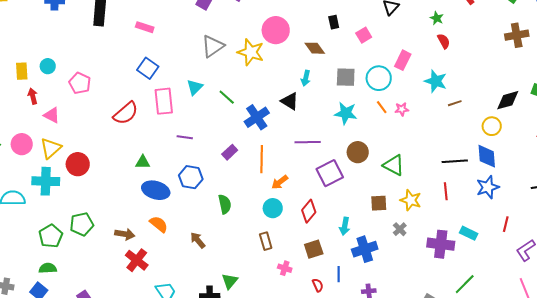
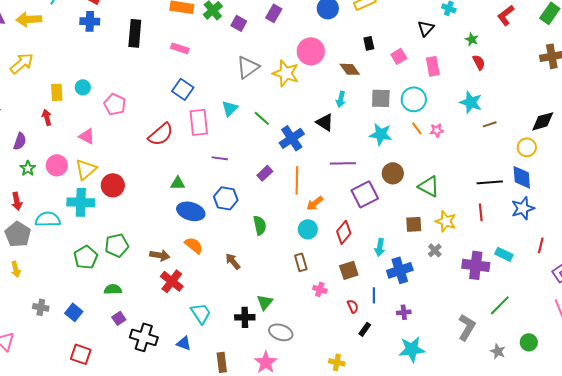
pink rectangle: (403, 60) -> (433, 66), moved, turned -36
red arrow: (33, 96) -> (47, 117), moved
green semicircle: (48, 268) -> (113, 289), moved

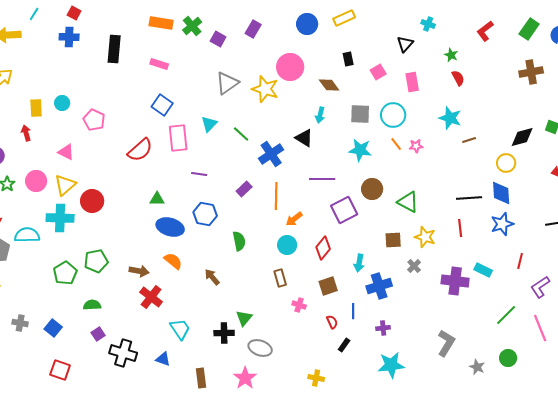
green line: (500, 305) -> (506, 315), moved

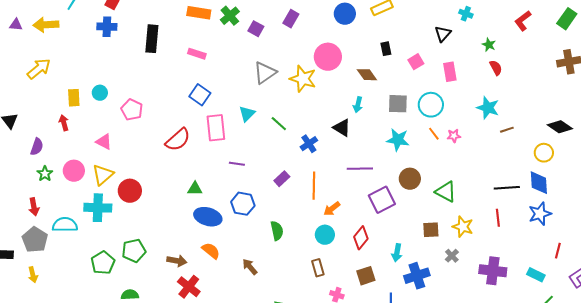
black diamond: (522, 137) -> (560, 127), turned 50
blue cross: (271, 154) -> (309, 144), size x0.7
cyan rectangle: (483, 270) -> (536, 275), moved

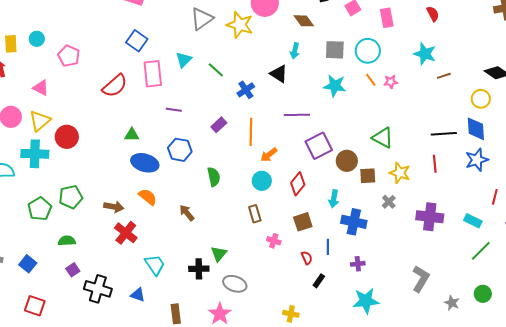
brown circle: (410, 179) -> (347, 161), moved
blue cross: (417, 276) -> (354, 222), turned 30

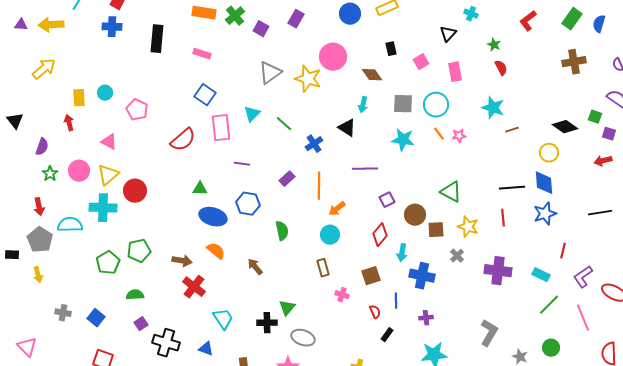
purple square: (319, 146) -> (387, 200), size x0.6
red diamond: (298, 184) -> (380, 235), moved

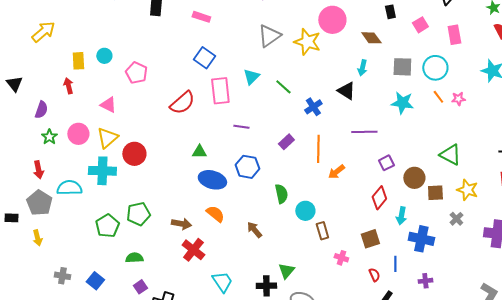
cyan circle: (330, 235) -> (305, 211), moved

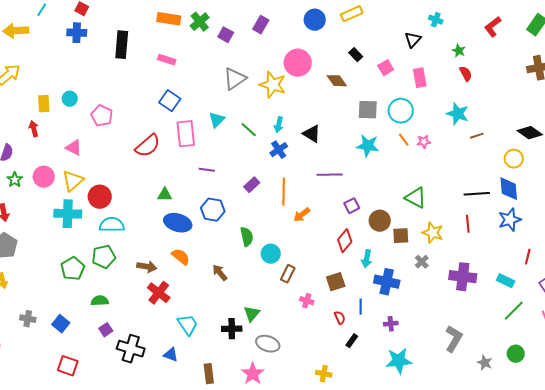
black rectangle: (390, 12) -> (356, 55), turned -32
cyan arrow: (362, 68) -> (279, 125), moved
cyan semicircle: (69, 188) -> (112, 225), moved
brown rectangle: (322, 231) -> (288, 274), turned 42

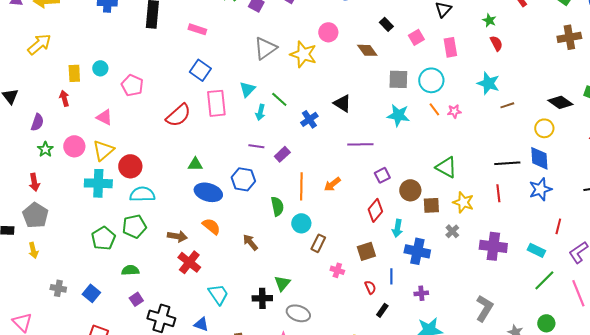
pink circle: (298, 63) -> (328, 32), size x0.7
cyan arrow: (279, 125) -> (260, 112), moved
purple line: (207, 170) -> (256, 146), moved
orange line: (284, 192) -> (301, 186), moved

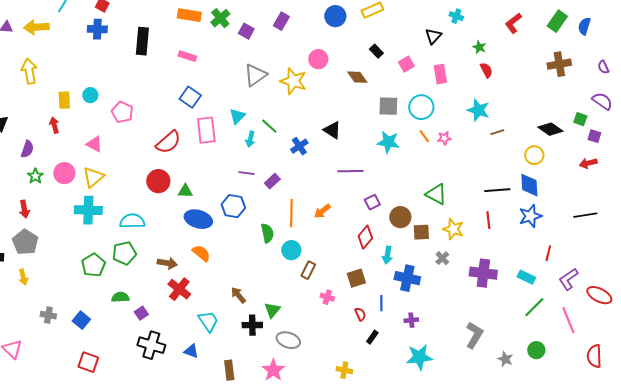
yellow arrow: (39, 44) -> (29, 71), turned -60
red circle: (130, 166) -> (158, 181), moved
brown arrow: (250, 242) -> (238, 295), moved
purple square: (136, 299) -> (141, 313), moved

